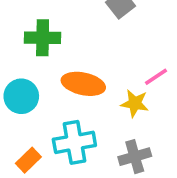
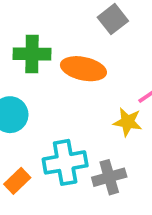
orange ellipse: (83, 84) -> (83, 69), moved
gray cross: (135, 157) -> (109, 177), moved

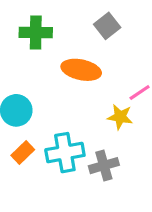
green cross: (32, 54) -> (36, 32), moved
orange rectangle: (17, 181) -> (23, 153), moved

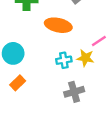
cyan cross: (65, 153) -> (64, 60), moved, size x0.6

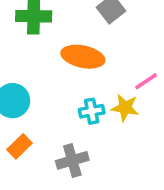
gray cross: (74, 92) -> (72, 160), moved

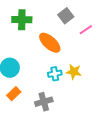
orange ellipse: (83, 57) -> (50, 43), turned 30
pink line: (146, 81) -> (86, 30), moved

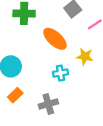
yellow star: (74, 72) -> (85, 56), moved

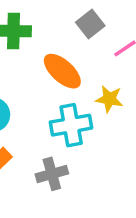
cyan cross: (60, 73) -> (71, 125), size x1.6

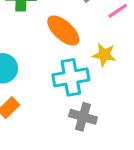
gray cross: (52, 174) -> (83, 117), moved, turned 32

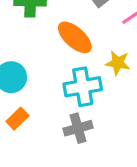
gray cross: (83, 117) -> (78, 128), moved, turned -32

